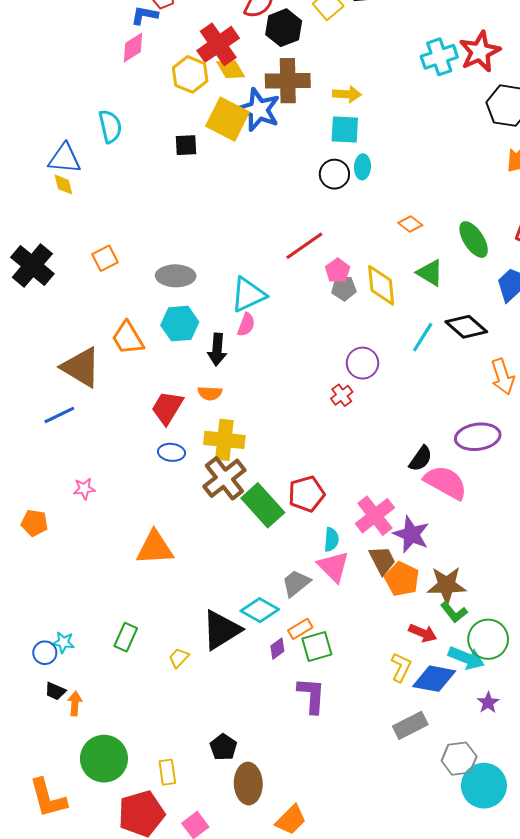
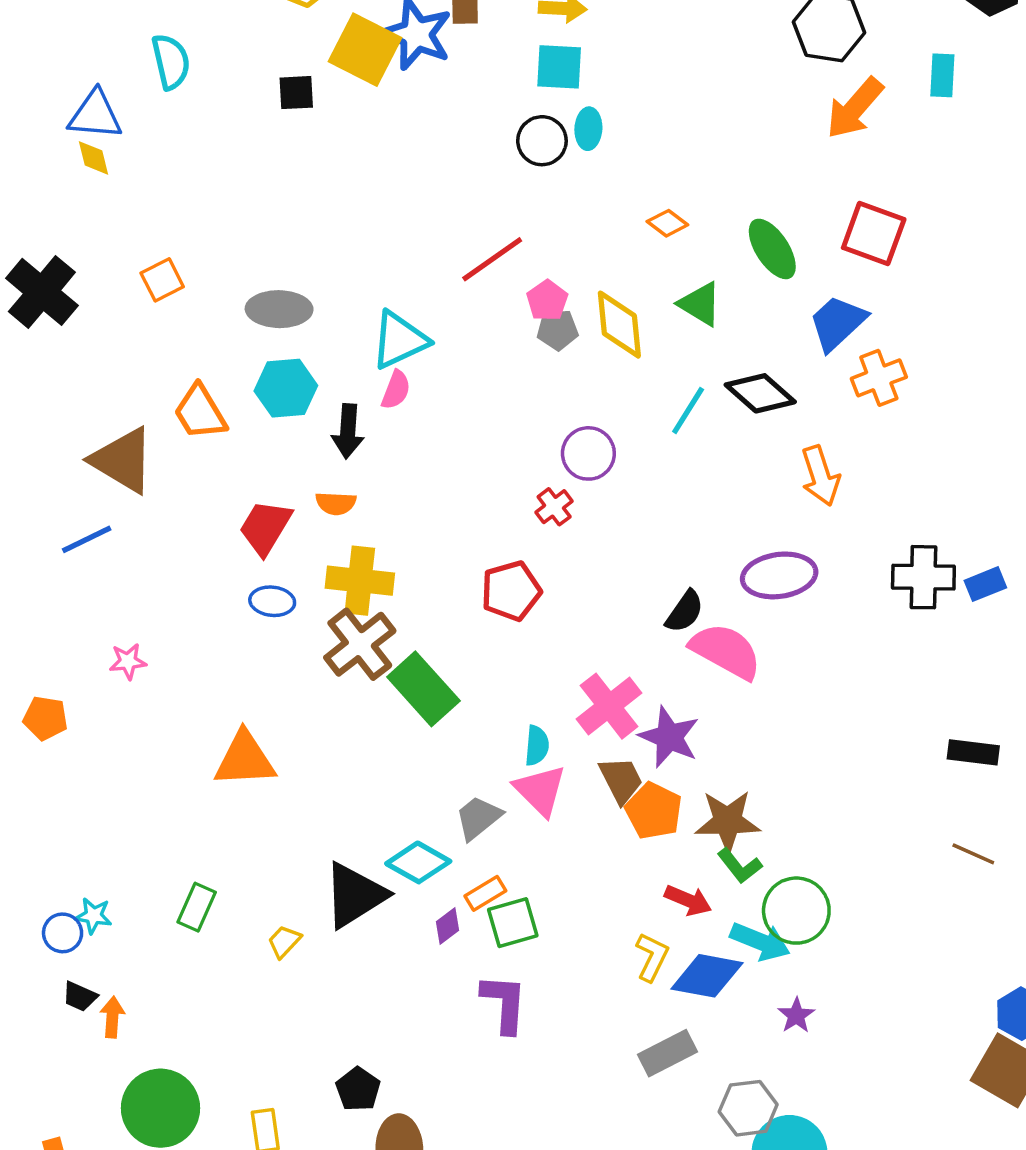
red pentagon: (306, 494) -> (511, 591), moved

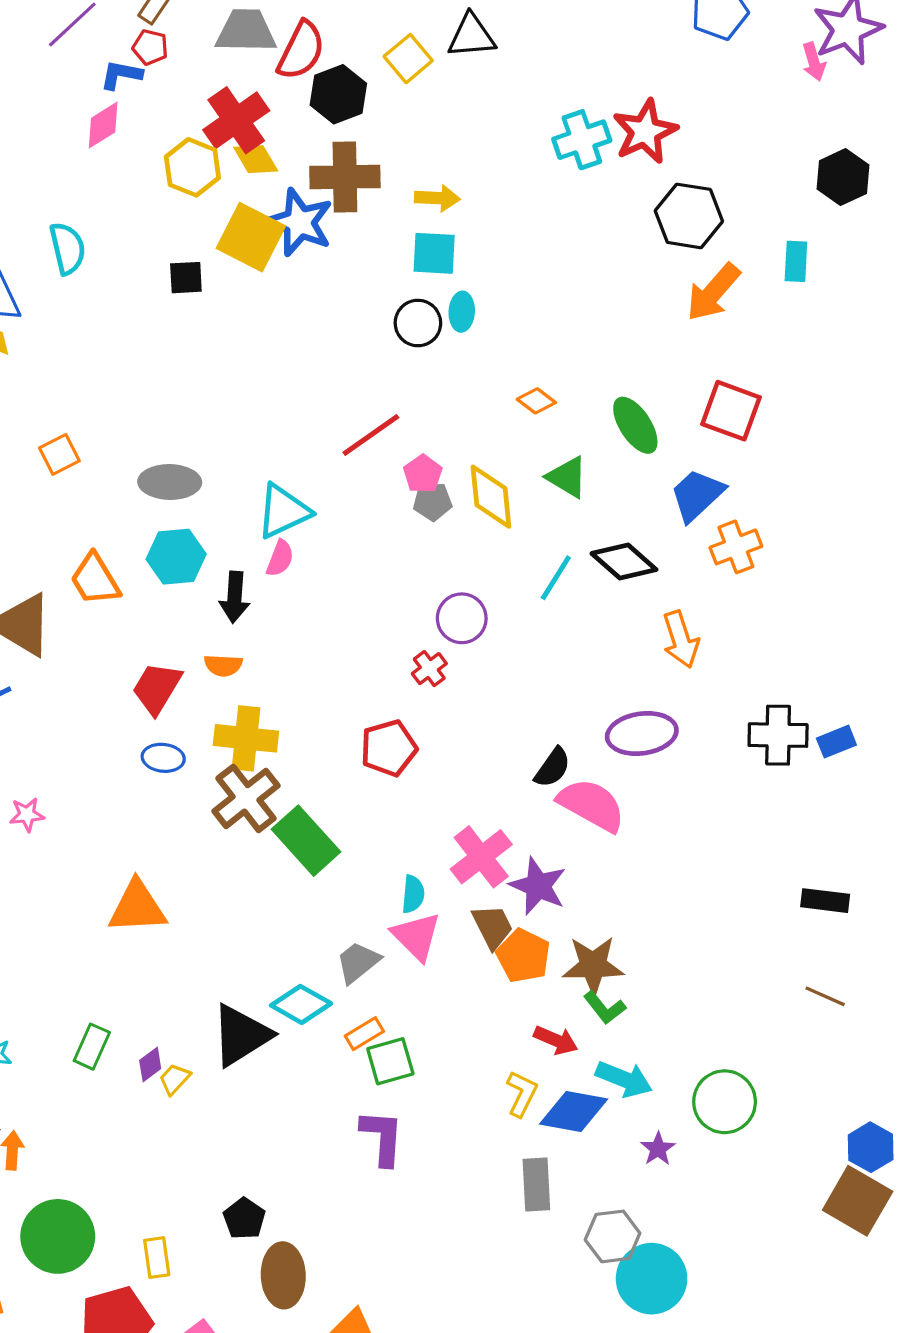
green circle: (796, 911) -> (725, 1102), moved
purple diamond: (447, 926) -> (150, 1064), moved
gray rectangle: (667, 1053) -> (536, 1185), turned -66

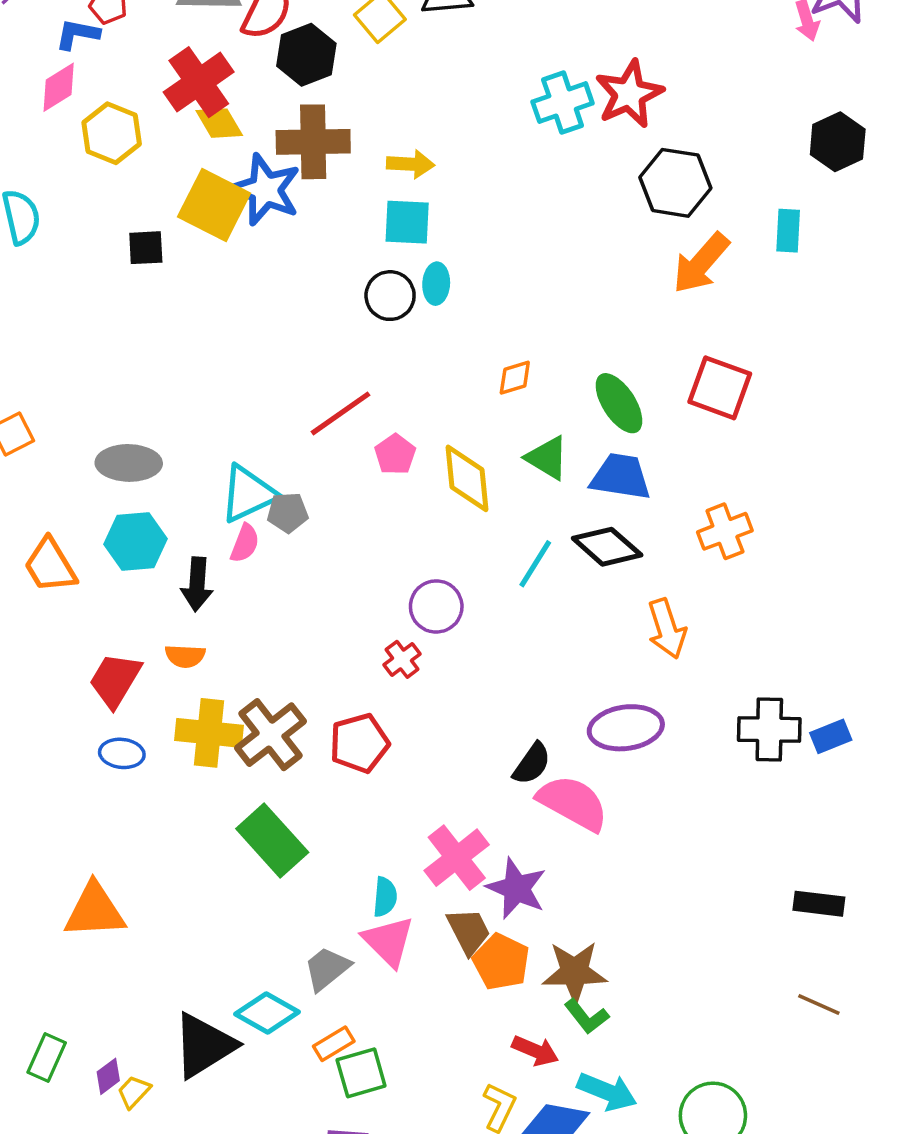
yellow hexagon: (192, 167) -> (112, 133), moved
orange diamond: (536, 401) -> (515, 378), turned -54
blue trapezoid: (697, 495) -> (621, 477), moved, turned 52
gray pentagon: (433, 501) -> (288, 513), moved
brown cross: (246, 798) -> (270, 735), moved

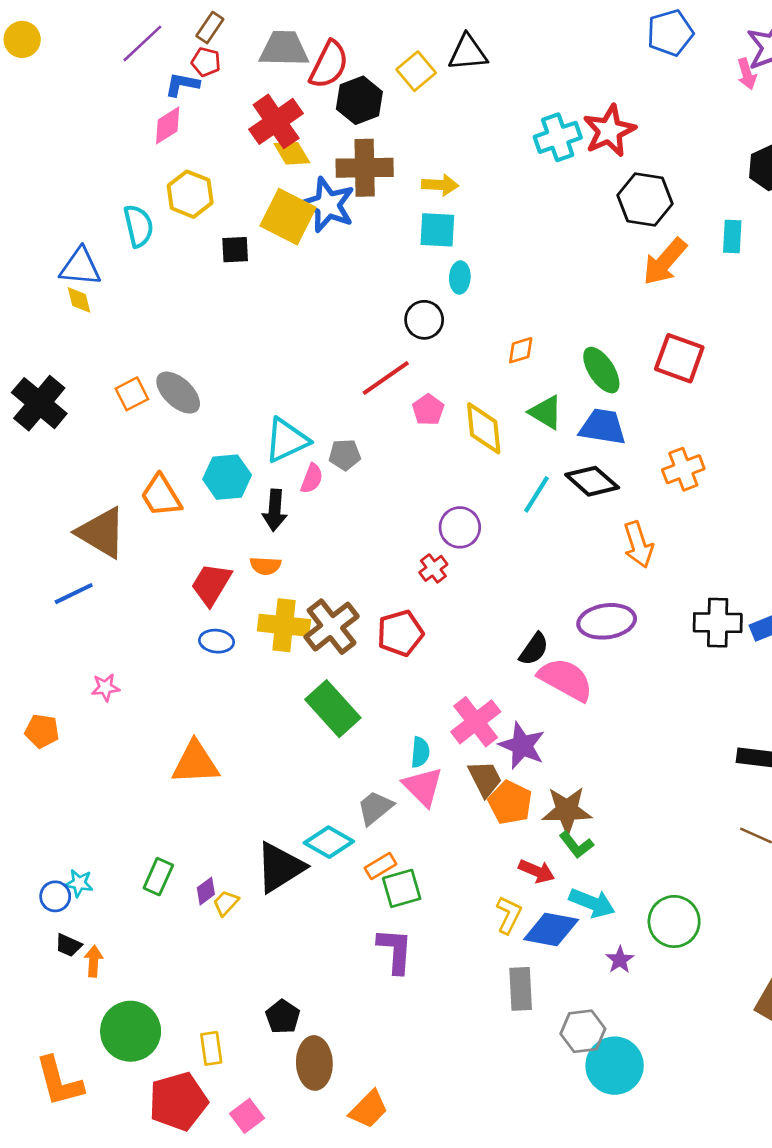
yellow hexagon: (112, 133) -> (190, 194), moved
black circle: (390, 296) -> (424, 320), moved
gray ellipse: (129, 463) -> (178, 393), moved, turned 42
cyan triangle: (248, 494) -> (287, 440), moved

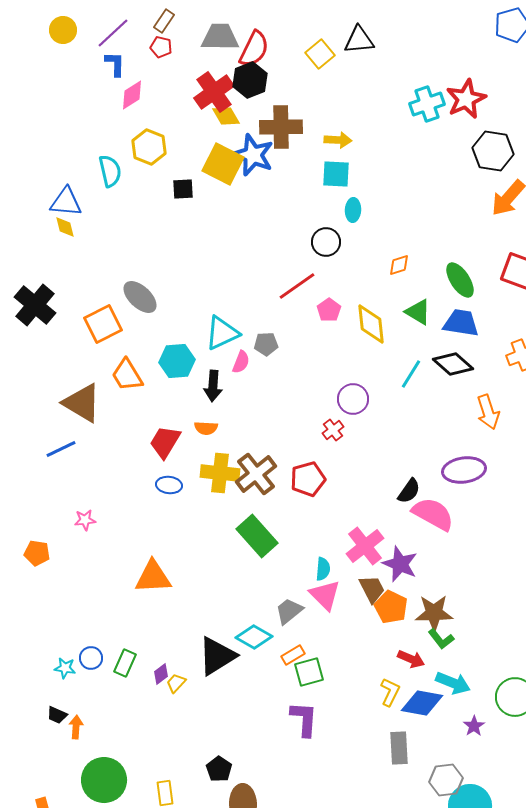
yellow circle: (22, 39) -> (63, 30), moved
blue L-shape: (182, 84) -> (115, 64), moved, turned 80
black hexagon: (359, 100) -> (250, 80), moved
orange square: (132, 394) -> (103, 324), moved, size x1.5
blue circle: (55, 896) -> (91, 658), moved

